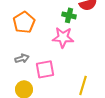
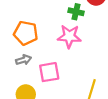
orange pentagon: (24, 22) -> (26, 33), moved, turned -30

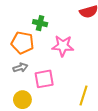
green cross: (76, 12) -> (40, 23), moved

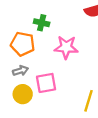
yellow circle: (22, 100) -> (23, 94), moved

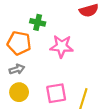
pink square: (46, 83) -> (56, 93), moved

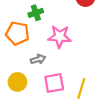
green cross: (38, 22) -> (36, 13), turned -32
gray arrow: (17, 69) -> (38, 59), moved

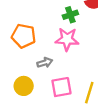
green cross: (36, 13) -> (70, 15), moved

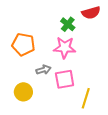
green cross: (70, 15) -> (68, 24), turned -32
pink square: (61, 87) -> (65, 79), moved

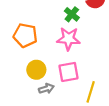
gray arrow: (43, 70) -> (46, 89), moved
yellow circle: (23, 92) -> (36, 70), moved

